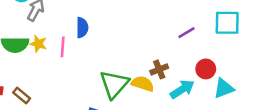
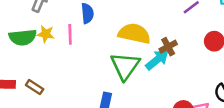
yellow semicircle: (143, 84) -> (134, 34), moved, size x1.4
cyan arrow: (182, 89) -> (157, 60), moved

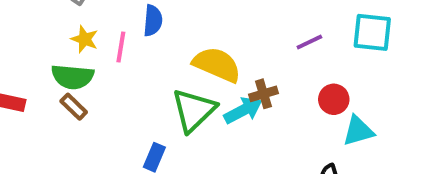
green semicircle: (23, 37) -> (73, 77), moved
brown rectangle: (35, 87) -> (74, 107), moved

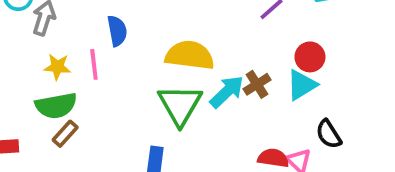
brown cross: (263, 94) -> (257, 84), moved
brown rectangle: (74, 107) -> (65, 134), turned -76
cyan triangle: (358, 131) -> (302, 85), moved

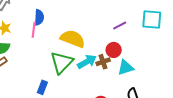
red circle: (310, 57) -> (114, 50), moved
pink line: (94, 64) -> (34, 30), moved

